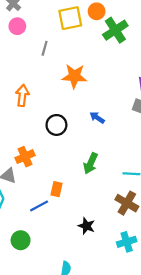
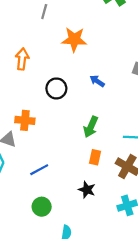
orange cross: (25, 157) -> (25, 120), turned 30
orange rectangle: (57, 189) -> (95, 157), moved
green circle: (21, 240) -> (42, 207), moved

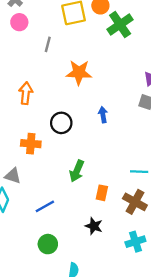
blue arrow: (97, 81) -> (103, 115), turned 48
orange cross: (25, 120) -> (31, 144), moved
green arrow: (91, 127) -> (77, 171), moved

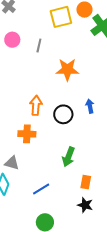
pink circle: (19, 22) -> (12, 40), moved
orange arrow: (26, 93) -> (36, 105), moved
black circle: (61, 123) -> (63, 114), moved
orange rectangle: (102, 193) -> (86, 182), moved

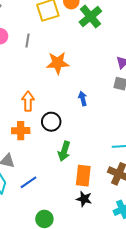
black circle: (63, 114) -> (51, 122), moved
orange rectangle: (86, 182) -> (83, 176), size x1.5
blue line: (41, 189) -> (28, 182), moved

